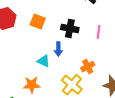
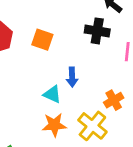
black cross: (70, 29) -> (97, 31), moved
orange star: (32, 85) -> (54, 125), moved

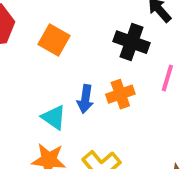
orange cross: (114, 100) -> (120, 94), moved

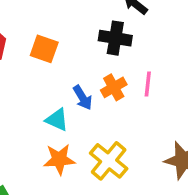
pink line: (167, 78) -> (148, 84), moved
blue arrow: (85, 99) -> (83, 98), turned -30

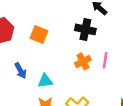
blue arrow: (83, 98) -> (21, 71), moved
cyan triangle: (57, 120) -> (45, 81), turned -35

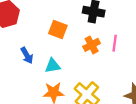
orange square: (39, 35) -> (58, 30), moved

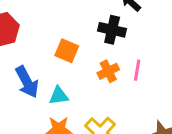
blue arrow: (27, 55) -> (27, 82), size x1.5

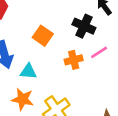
pink line: (137, 70) -> (99, 52), moved, turned 36

